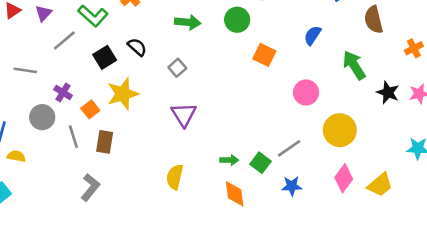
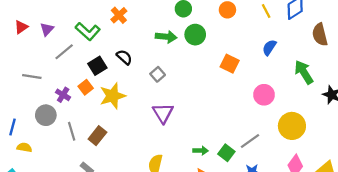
green circle: (237, 20) -> (195, 35), moved
orange square: (90, 109) -> (86, 87), moved
brown rectangle: (105, 142) -> (97, 136), turned 30

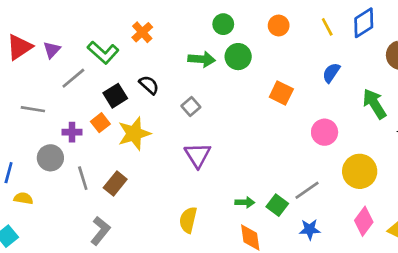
red triangle: (21, 27) -> (19, 47), size x1.5
purple cross: (63, 95) -> (72, 132), turned -32

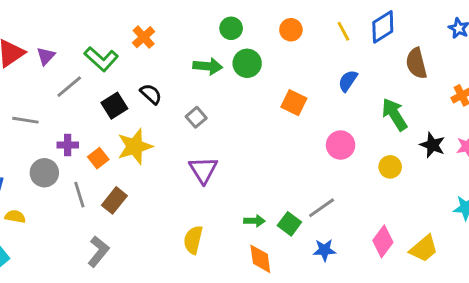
orange square: (100, 123) -> (98, 158), moved
yellow circle: (360, 171) -> (390, 167), moved, size x0.6

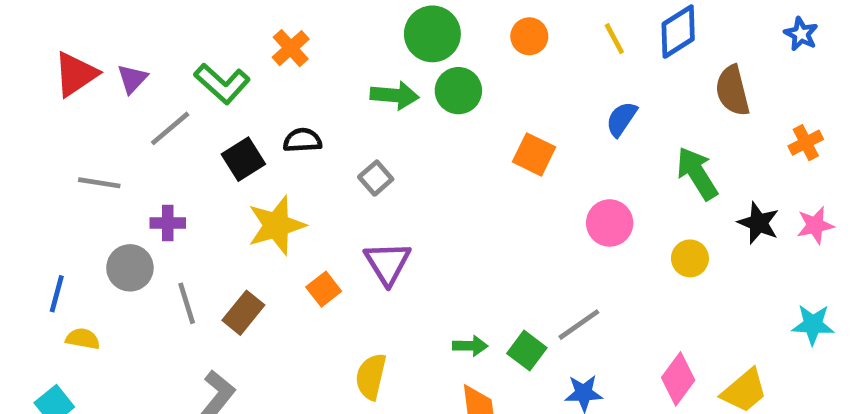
green circle: (231, 28) -> (432, 34), size x1.5
black semicircle: (151, 94) -> (302, 140), turned -45
orange square: (98, 158) -> (324, 289), moved

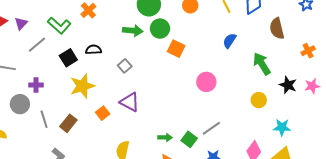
orange square: (534, 154) -> (176, 49), moved
pink circle: (610, 223) -> (206, 82), moved
purple triangle: (388, 263) -> (130, 102), turned -30
cyan star: (813, 325) -> (282, 127), moved

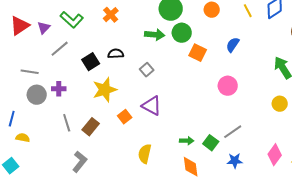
green L-shape: (59, 26) -> (72, 20), moved
blue semicircle: (230, 41) -> (233, 45), moved
gray circle: (20, 104) -> (37, 95), moved

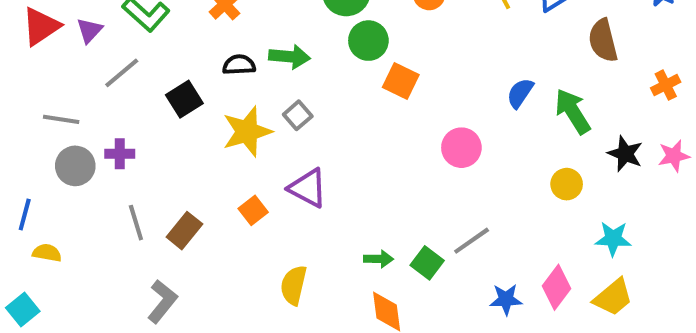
green arrow: (155, 35) -> (290, 57), moved
blue semicircle: (233, 45) -> (520, 93), moved
black semicircle: (116, 54) -> (239, 65), moved
yellow star: (105, 90) -> (247, 132), moved
blue star: (235, 161) -> (506, 299), moved

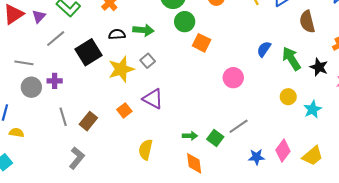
black square: (184, 99) -> (88, 52), size x1.4
black star: (625, 154) -> (319, 67), moved
cyan star: (613, 239) -> (313, 109), moved, turned -30

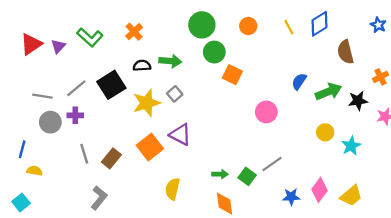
gray line: (56, 39) -> (76, 88), moved
green arrow: (291, 59) -> (329, 92), turned 100
black star: (319, 67) -> (358, 101), turned -30
orange square: (124, 110) -> (150, 147), size x1.6

